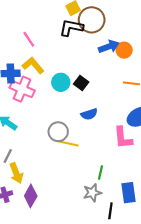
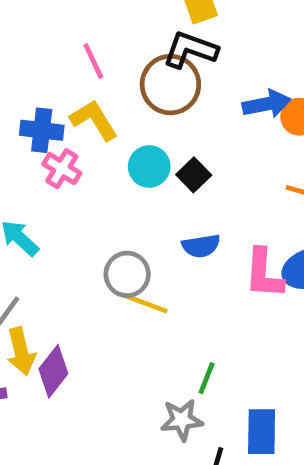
brown circle: (92, 20) -> (170, 85), moved
pink cross: (22, 89) -> (62, 169), size x0.7
pink L-shape: (123, 138) -> (264, 274), moved
purple diamond: (31, 196) -> (53, 371), moved

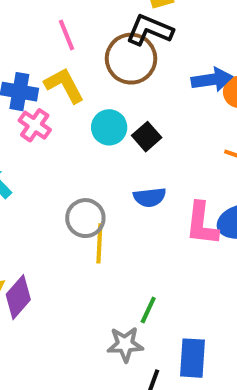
yellow line: (145, 303) -> (99, 243), turned 69

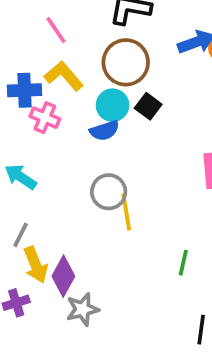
brown circle: (131, 59) -> (126, 62), moved
blue semicircle: (150, 197) -> (105, 131), moved
gray star: (125, 344) -> (82, 309), moved

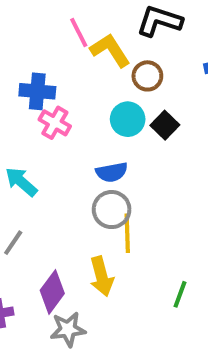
brown circle: (126, 62) -> (147, 76), size x0.6
yellow L-shape: (64, 76) -> (110, 50), moved
blue semicircle: (105, 131) -> (112, 172), moved
yellow arrow: (36, 265) -> (102, 276), moved

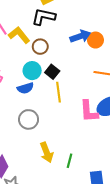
blue semicircle: (112, 172) -> (25, 88), moved
yellow line: (127, 233) -> (58, 92), moved
yellow arrow: (102, 276) -> (47, 152), moved

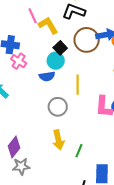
brown circle: (40, 47) -> (87, 40), moved, size x1.6
black square: (52, 72) -> (60, 48), moved
gray circle: (29, 119) -> (58, 107), moved

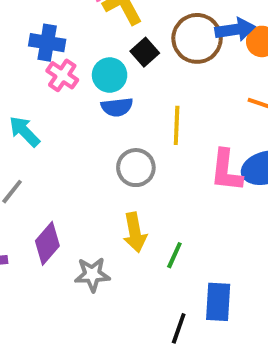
cyan circle: (56, 61) -> (110, 75), moved
gray star: (21, 166) -> (92, 274), moved

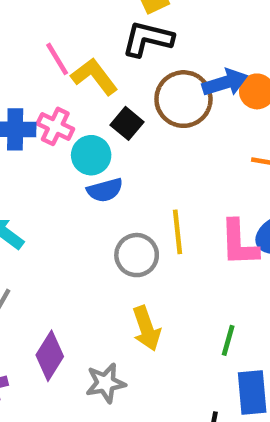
pink cross: (62, 75) -> (55, 126), moved
yellow line: (177, 125) -> (178, 232), moved
green line: (174, 255) -> (228, 340), moved

